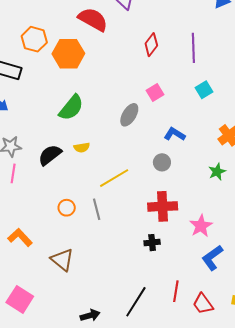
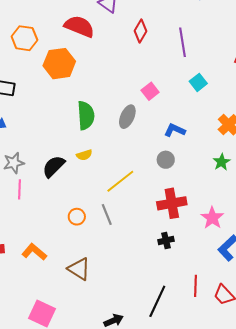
orange hexagon: (34, 39) -> (24, 38), moved
red diamond: (151, 45) -> (141, 31), moved
green semicircle: (71, 108) -> (86, 115), moved, turned -36

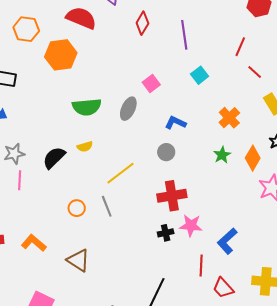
green semicircle: (86, 115) -> (87, 107), turned 88
pink star: (212, 218) -> (191, 226), moved, turned -30
red line: (196, 286) -> (201, 266), moved

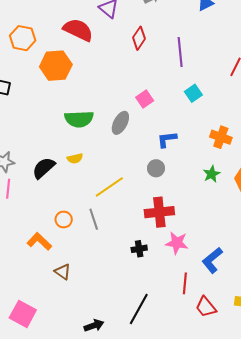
orange cross: (229, 118) -> (221, 137), turned -30
blue L-shape: (175, 123) -> (167, 139), turned -35
black cross: (166, 233) -> (139, 249), moved
orange L-shape: (34, 243) -> (39, 241), moved
brown triangle: (78, 260) -> (63, 272), size x0.7

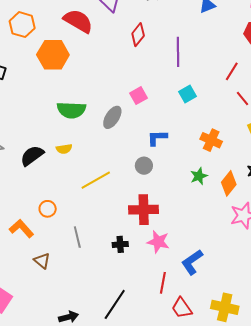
gray line: (94, 219) -> (77, 237), moved

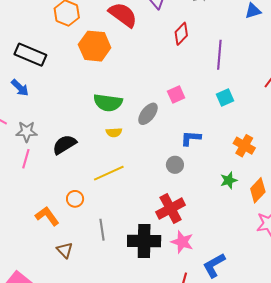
yellow semicircle: (64, 149) -> (114, 132), moved
yellow line: (96, 180) -> (109, 173), moved
red cross: (144, 210) -> (171, 209), turned -32
black cross: (120, 244) -> (144, 241), size x2.0

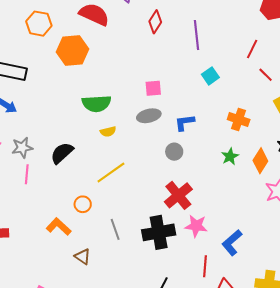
pink square: (176, 95) -> (153, 88), moved, turned 30
gray ellipse: (148, 114) -> (149, 116), moved, turned 50

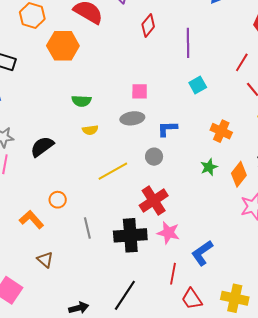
green semicircle: (96, 104) -> (81, 101), size x0.7
yellow line: (111, 173) -> (113, 171), moved
brown triangle: (83, 256) -> (45, 260), moved

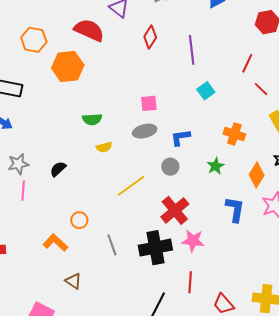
black semicircle: (42, 147) -> (58, 169), size x0.7
green star: (209, 167) -> (216, 166), moved
blue L-shape: (202, 253) -> (235, 209), moved, turned 140
red line: (173, 274) -> (190, 282), moved

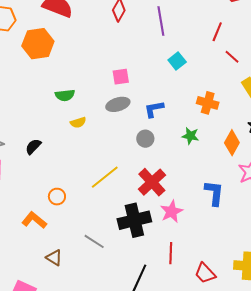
green star: (216, 166) -> (190, 136), turned -30
yellow line: (131, 186) -> (105, 177), moved
blue L-shape: (235, 209) -> (214, 193), moved
pink star: (193, 241) -> (172, 212), turned -30
gray line: (112, 245) -> (94, 241), moved, turned -35

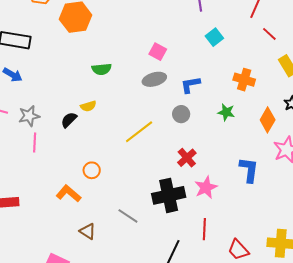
pink square: (121, 77) -> (158, 52), turned 36
yellow semicircle: (78, 123) -> (88, 106), moved
yellow line: (105, 177) -> (139, 132), moved
red cross: (152, 182) -> (187, 158), size x0.7

